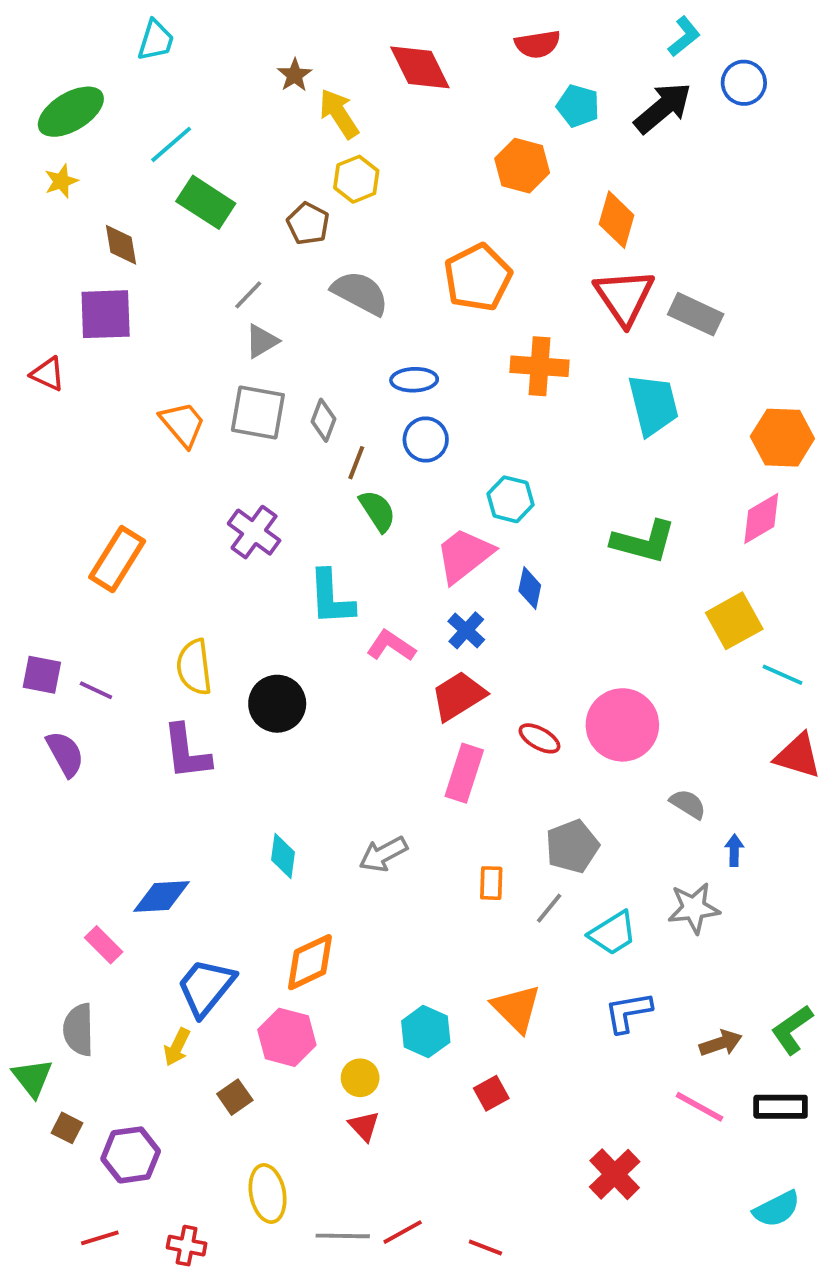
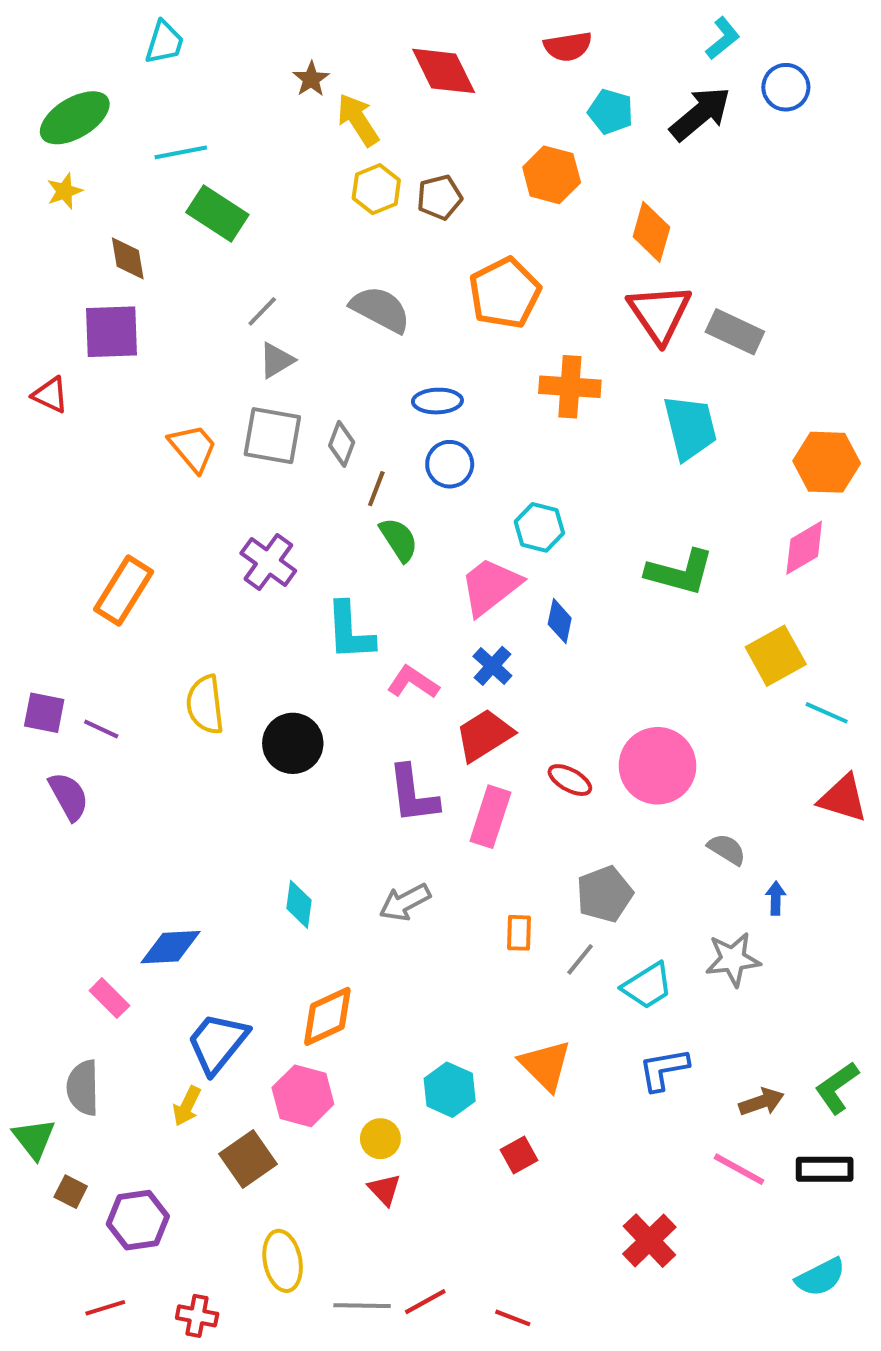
cyan line: (171, 144) -> (181, 152), turned 30
brown pentagon: (308, 224) -> (439, 197), moved, turned 30
purple L-shape: (187, 752) -> (413, 794), moved
brown square: (235, 1097) -> (248, 1159), size x1.5

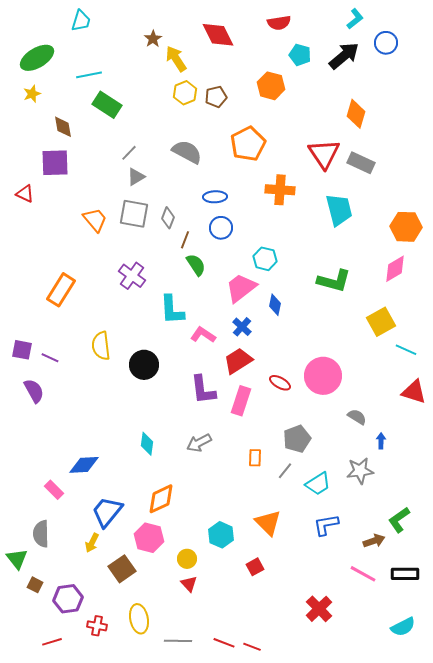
orange diamond: (651, 232) -> (356, 114), moved
green L-shape: (837, 1088) -> (399, 520), moved
red line: (425, 1302) -> (224, 643), moved, turned 50
red cross: (197, 1316) -> (97, 626), moved

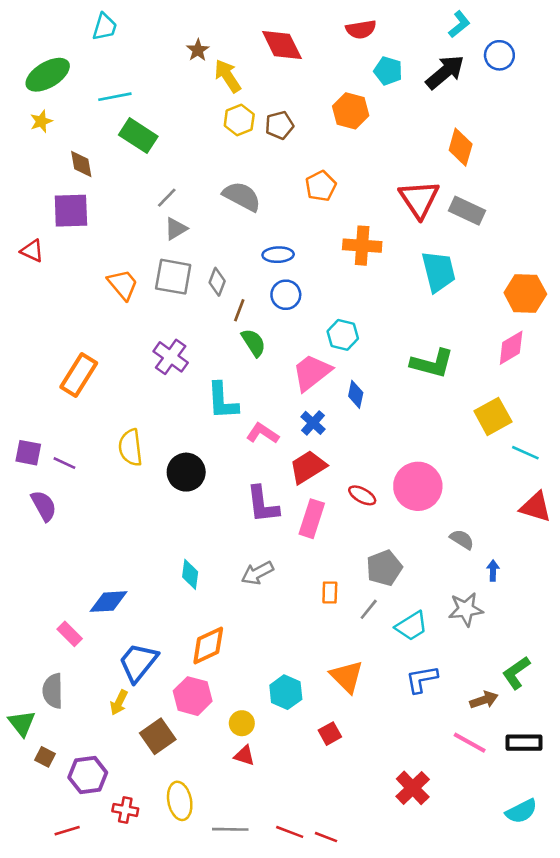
orange pentagon: (248, 144) -> (321, 186), size x0.7
red triangle: (189, 584) -> (244, 756), turned -30

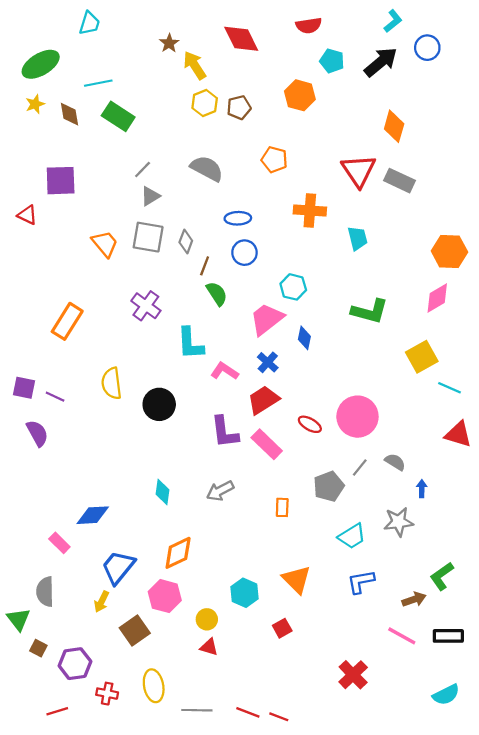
brown diamond: (81, 164) -> (69, 114), moved
orange pentagon: (321, 186) -> (274, 160), turned -30
cyan trapezoid: (439, 271) -> (357, 238), moved, size x0.7
pink rectangle: (312, 519) -> (267, 444), turned -64
gray line: (369, 609) -> (360, 468), moved

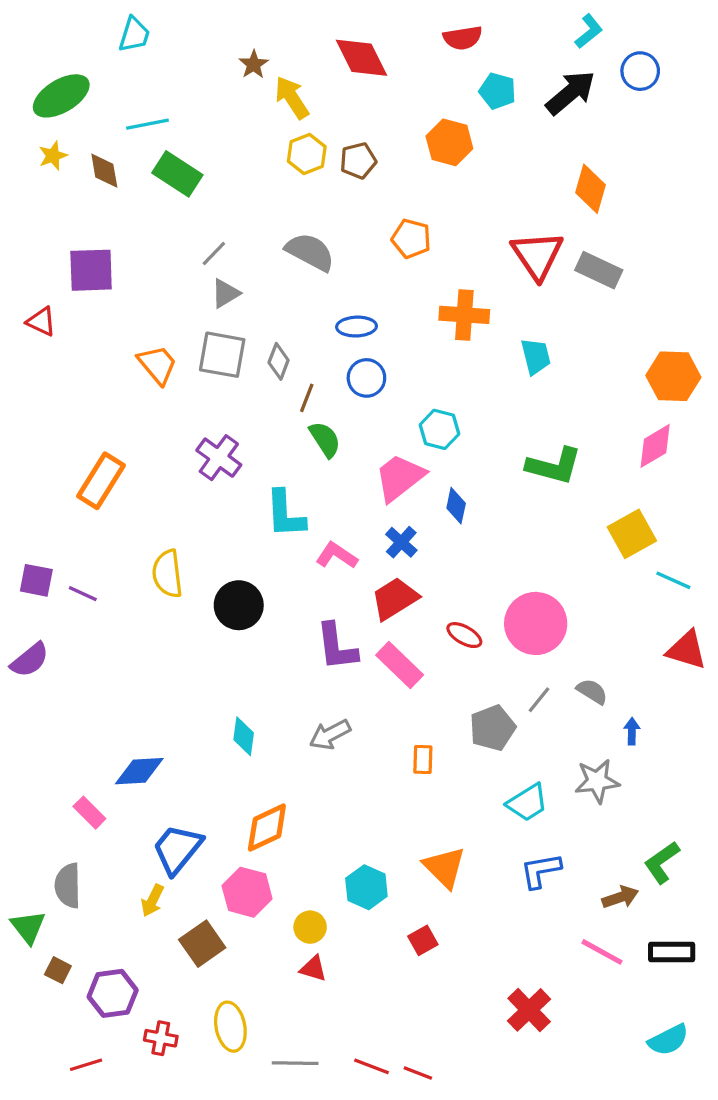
purple semicircle: (37, 433) -> (30, 660), moved, turned 80

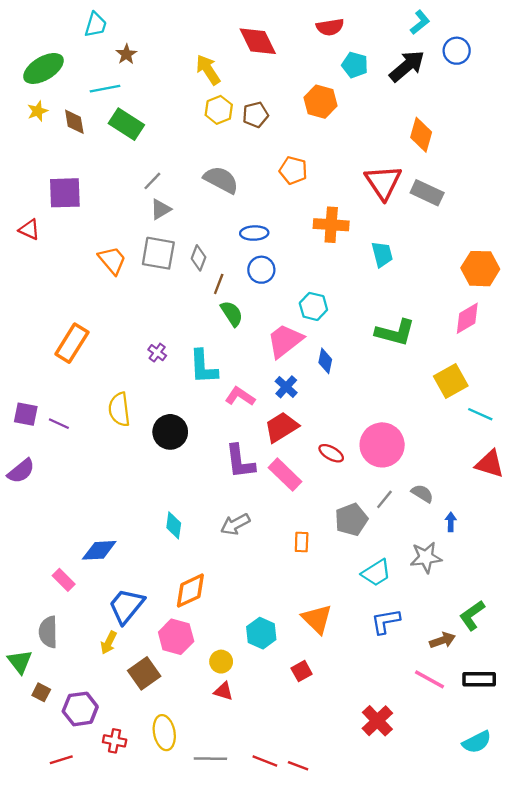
brown star: (254, 64) -> (126, 54), moved
purple cross: (219, 458) -> (157, 353), moved, size x0.6

